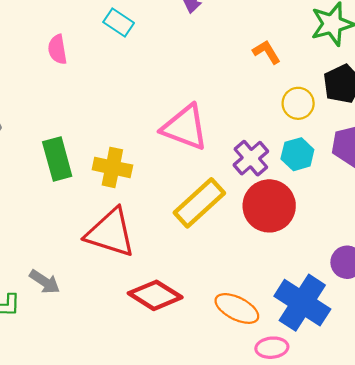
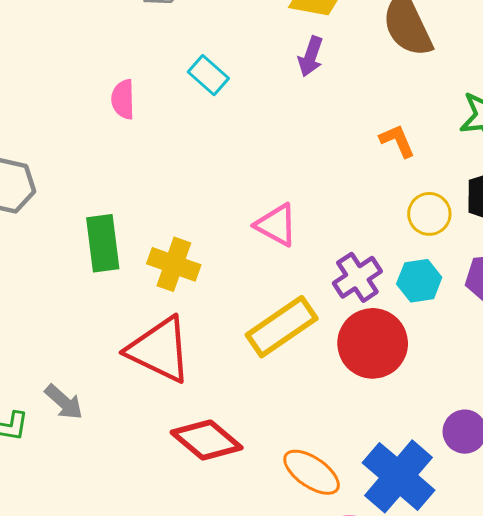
pink triangle: (185, 127) -> (276, 225), size x0.7

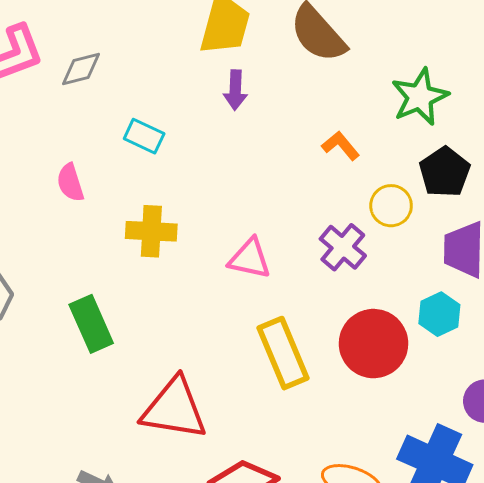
yellow cross: (174, 264) -> (151, 231), moved
purple cross: (357, 277) -> (343, 247), moved
cyan hexagon: (419, 281) -> (439, 314), moved
yellow rectangle: (282, 327) -> (283, 353), turned -62

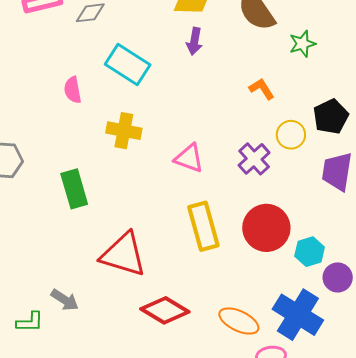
green star: (420, 97) -> (302, 44), moved, size x0.7
cyan rectangle: (144, 136) -> (128, 65), size x1.6
cyan hexagon: (439, 314) -> (310, 252), moved

